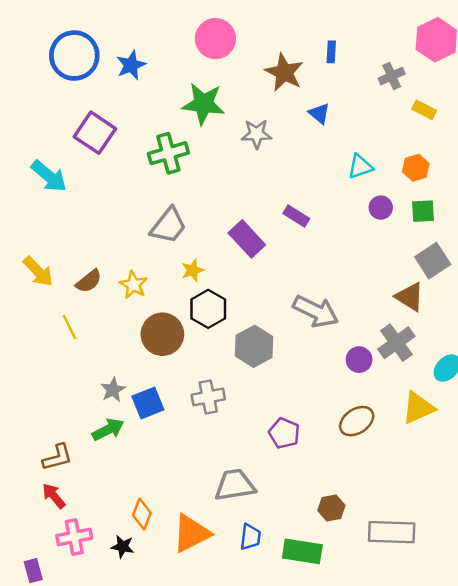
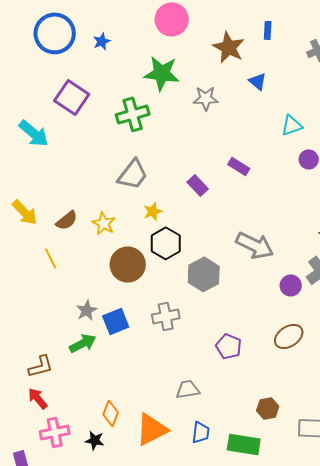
blue star: (131, 65) -> (102, 41), size x0.7
purple rectangle: (247, 239) -> (198, 185), size x0.7
gray trapezoid: (235, 485) -> (188, 389), size x0.7

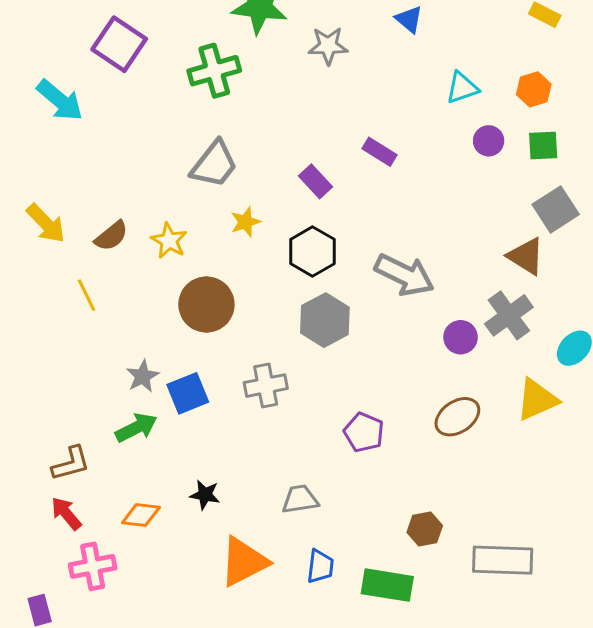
black hexagon: (166, 243) -> (312, 252), moved
orange diamond: (111, 413) -> (141, 515), moved, turned 75
black star: (95, 440) -> (205, 495), moved

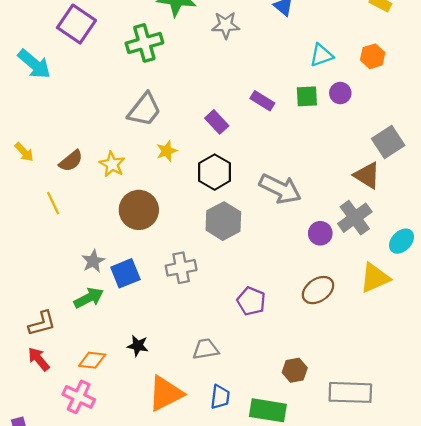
green square: (543, 146) -> (307, 96), moved
yellow arrow: (46, 223) -> (24, 152), size x0.7
pink cross: (93, 566) -> (79, 397), moved, turned 36

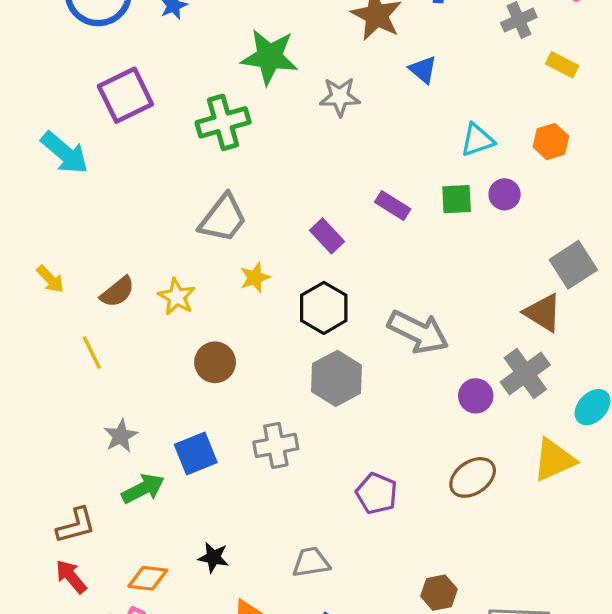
purple square: (76, 24) -> (125, 95), turned 30
brown circle: (139, 210) -> (215, 362), size x0.7
gray star: (93, 261) -> (121, 436), moved

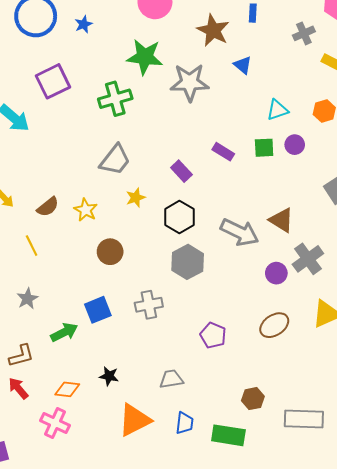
gray star: (340, 97) -> (190, 82), size x1.5
brown triangle: (543, 313) -> (281, 220), moved
gray star: (121, 436) -> (27, 299), moved

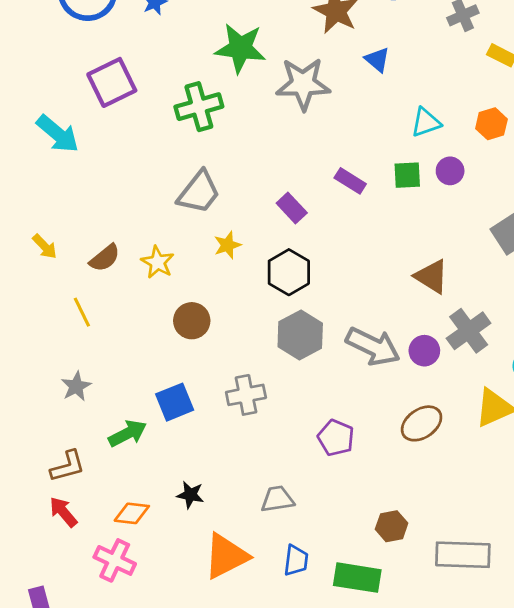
gray arrow: (240, 232) -> (373, 346), moved

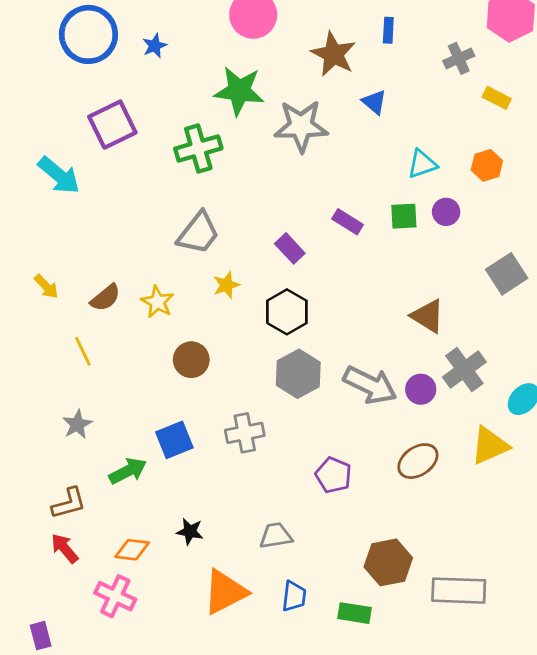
brown hexagon: (392, 526) -> (388, 562), size x1.5
green rectangle: (357, 578) -> (355, 613), size x0.7

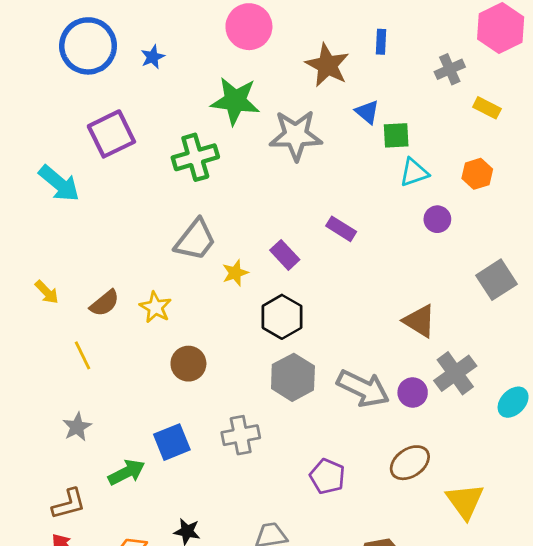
green square: (404, 216) -> (396, 135), moved
yellow star: (226, 285) -> (235, 273), moved
yellow triangle: (490, 446) -> (465, 501), moved, turned -42

